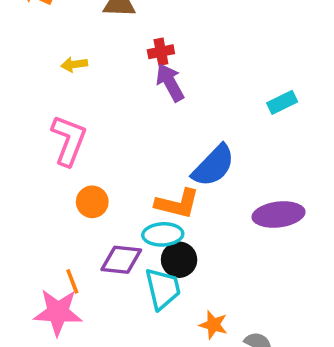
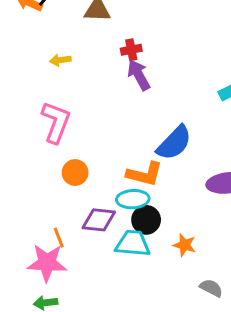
cyan trapezoid: (163, 289) -> (133, 244), turned -72
orange star: (213, 325) -> (185, 245), moved

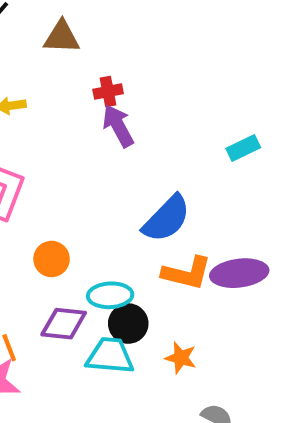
orange circle: (75, 173) -> (52, 259), moved
orange L-shape: (145, 174) -> (187, 273), moved

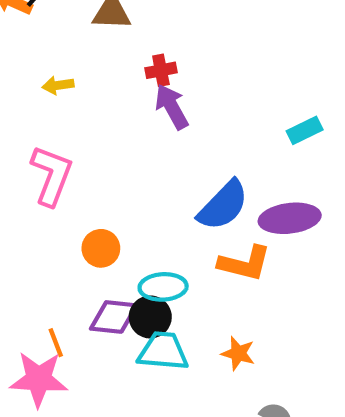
purple ellipse: (239, 273) -> (290, 218), moved
black circle: (128, 324) -> (150, 317), moved

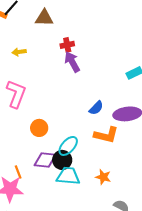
blue semicircle: (223, 205) -> (96, 108), size x0.6
cyan ellipse: (163, 287) -> (68, 146), turned -45

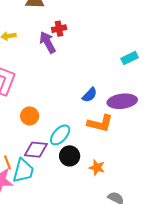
purple arrow: (72, 62) -> (47, 42), moved
black circle: (62, 160) -> (70, 156), moved
cyan trapezoid: (68, 176) -> (23, 171), moved, turned 100

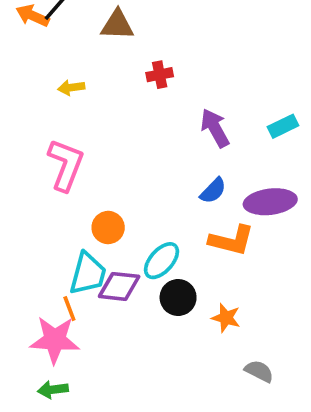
purple arrow: (47, 42) -> (215, 128), moved
cyan trapezoid: (23, 171) -> (88, 274), moved

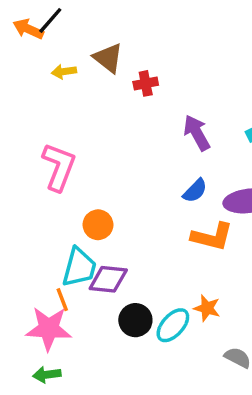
brown triangle: (117, 25) -> (108, 58), moved, turned 36
yellow arrow: (71, 88) -> (64, 72), moved
cyan ellipse: (162, 261) -> (173, 325), moved
black circle: (178, 298) -> (135, 320), moved

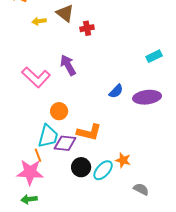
purple arrow: (197, 133) -> (68, 65), moved
pink L-shape: (59, 167) -> (36, 77), turned 112
orange L-shape: (212, 237) -> (89, 132), moved

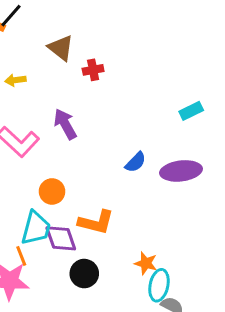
yellow arrow: (39, 21) -> (15, 80), moved
purple diamond: (65, 143) -> (61, 238), turned 65
cyan ellipse: (103, 170) -> (159, 285), moved, turned -30

